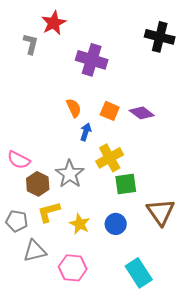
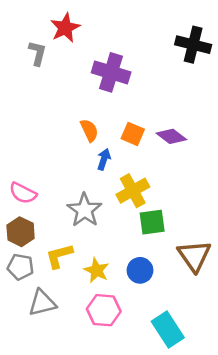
brown hexagon: (38, 184) -> (21, 232), moved
pink hexagon: (73, 268) -> (104, 310), moved

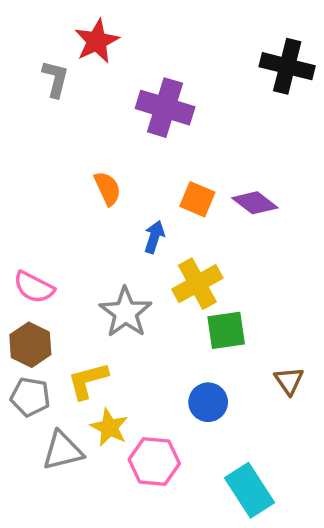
orange semicircle: (89, 130) -> (108, 188), moved
brown triangle: (194, 256) -> (289, 381), size x0.6
yellow star: (97, 270) -> (109, 427), moved

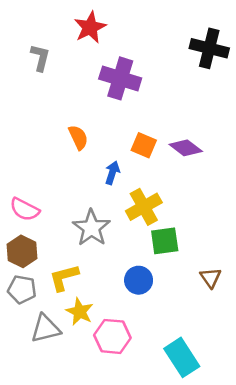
red star: (97, 41) -> (90, 27), moved
blue circle: (208, 402) -> (139, 280), moved

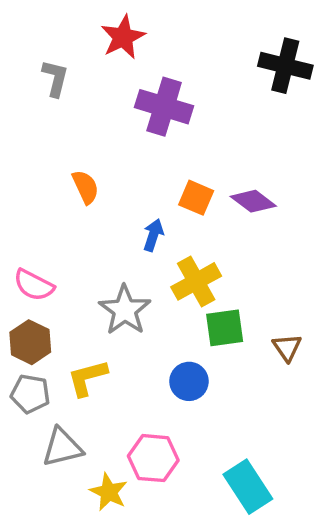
orange semicircle: (78, 137) -> (86, 187), moved
brown triangle: (211, 278) -> (287, 347), moved
yellow star: (80, 312) -> (109, 492), moved

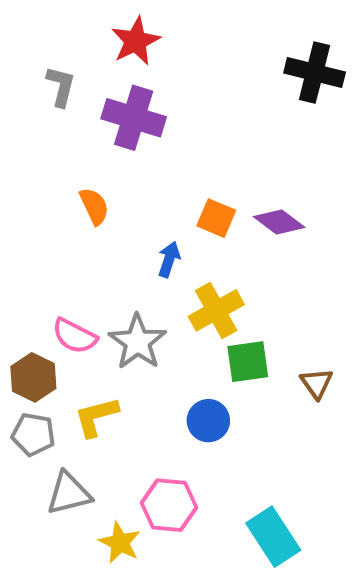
purple cross: (164, 107) -> (134, 118), moved
pink semicircle: (34, 285) -> (75, 336), moved

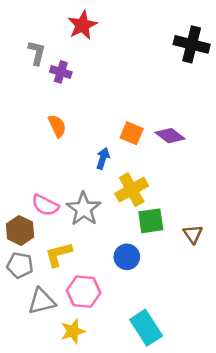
purple cross: (134, 118) -> (61, 72), moved, size x0.6
pink hexagon: (169, 505) -> (84, 292), moved
cyan rectangle: (273, 537) -> (146, 328), moved
yellow star: (120, 543) -> (73, 331), turned 30

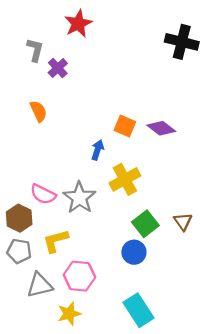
purple cross: (61, 72) -> (58, 68), turned 30
orange semicircle: (57, 126) -> (38, 111), moved
green square: (151, 221) -> (145, 224), moved, turned -30
blue circle: (127, 257) -> (134, 252), moved

